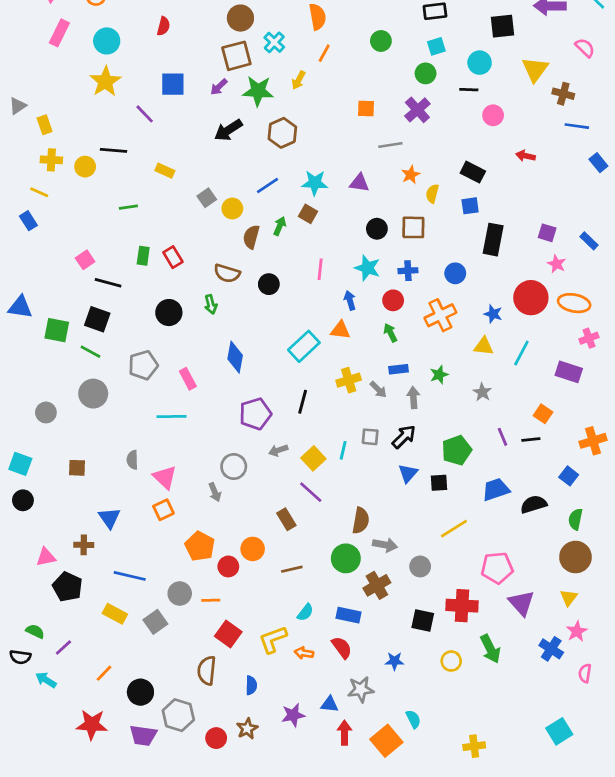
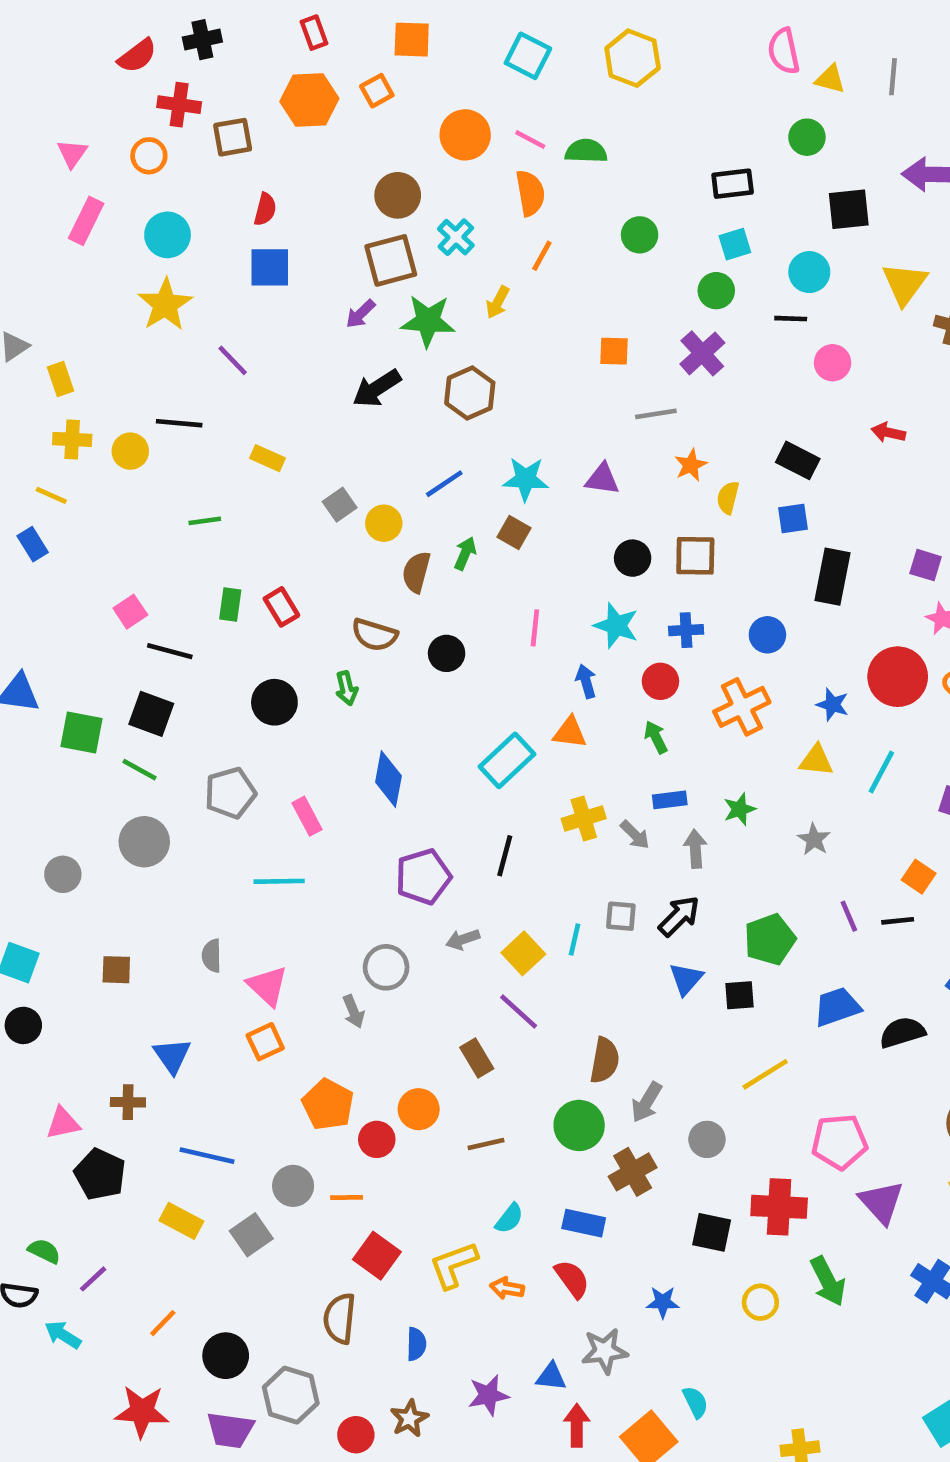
blue square: (173, 84) -> (270, 267), moved
gray arrow: (385, 545) -> (647, 1102), turned 110

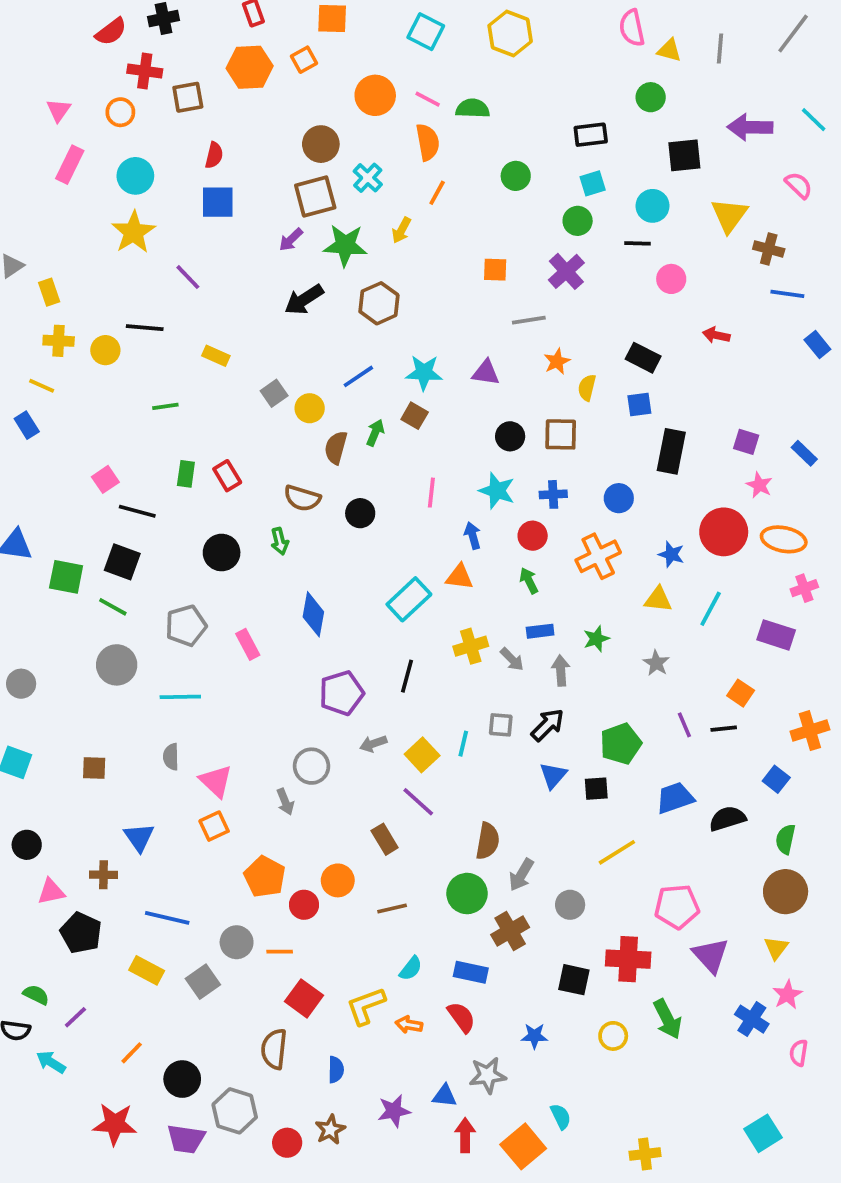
gray circle: (63, 874) -> (21, 684), moved
cyan line: (279, 881) -> (180, 697), moved
black circle: (23, 1025) -> (27, 845), moved

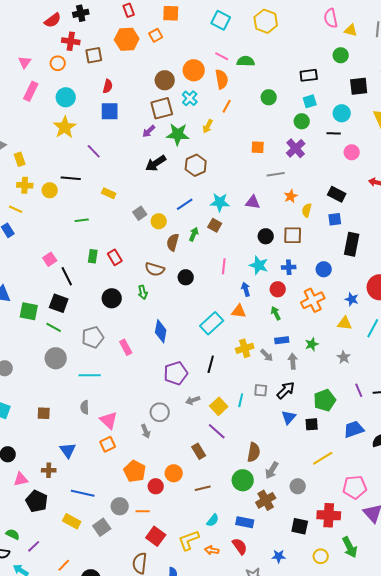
orange circle: (375, 95) -> (194, 70), moved
black line: (137, 511) -> (67, 276), turned 48

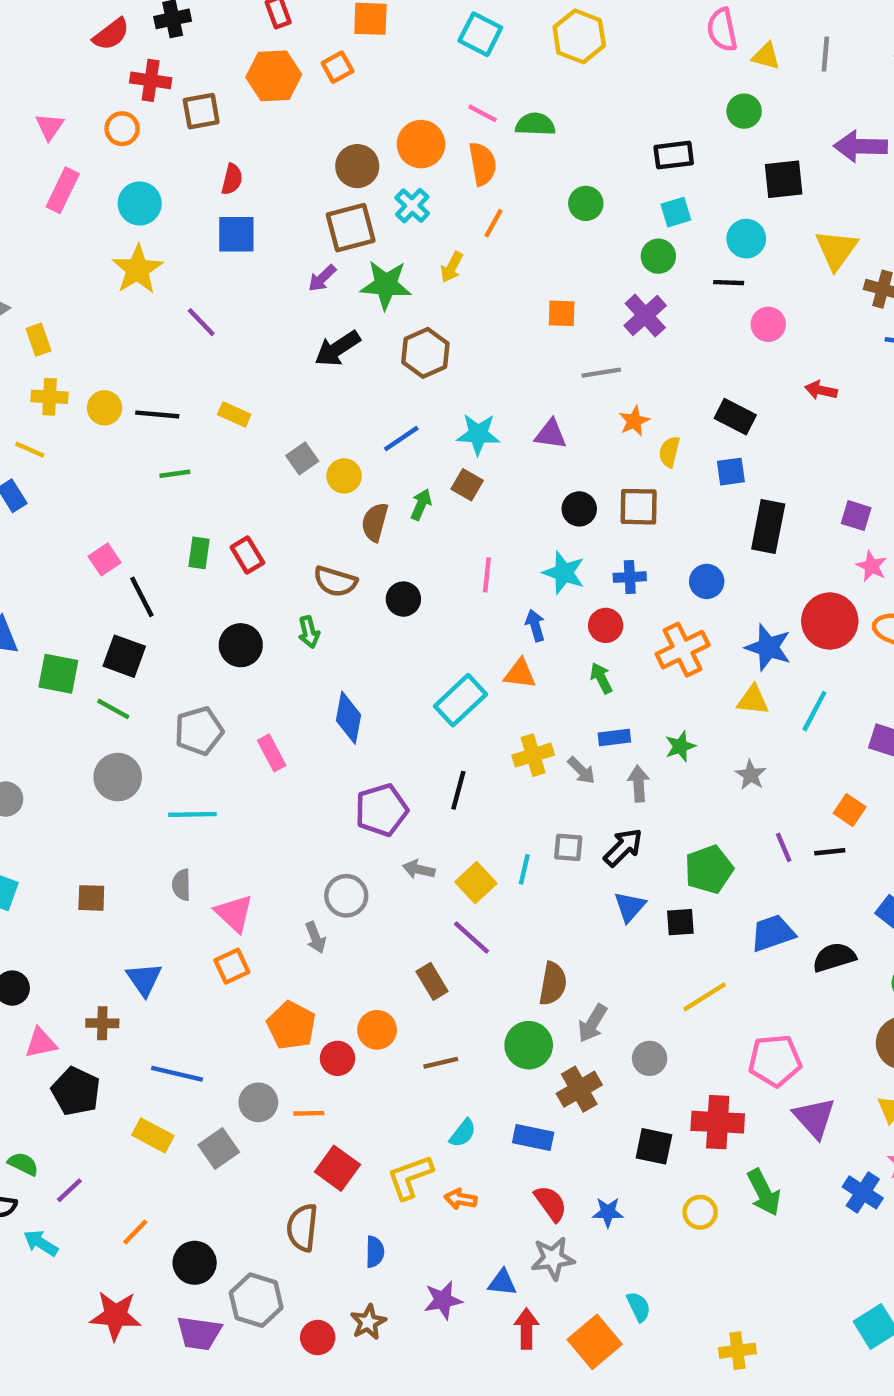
black line: (71, 178) -> (157, 414), moved
blue star: (352, 299) -> (768, 647), size x1.5
gray arrow: (193, 400) -> (419, 869), turned 32
red semicircle: (240, 546) -> (551, 1203), moved

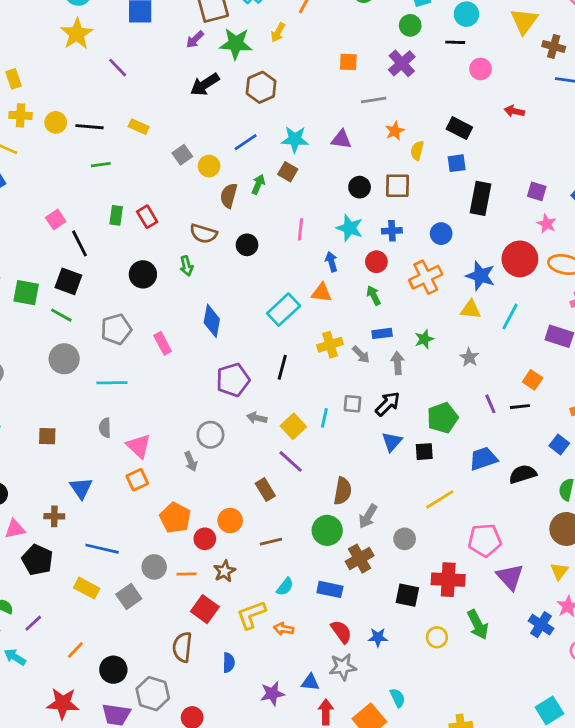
brown star: (368, 1322) -> (224, 571), moved

